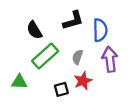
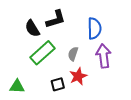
black L-shape: (73, 20) -> (56, 19), moved
green triangle: (19, 82) -> (17, 86), moved

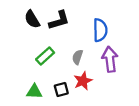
black semicircle: (32, 28) -> (32, 19), moved
green rectangle: (42, 53) -> (45, 56), size x0.7
green triangle: (17, 86) -> (34, 92), moved

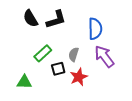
purple arrow: (110, 59) -> (104, 56), turned -30
black square: (61, 89) -> (58, 69), moved
green triangle: (34, 92) -> (24, 82), moved

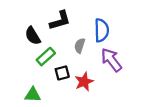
black semicircle: (31, 18) -> (33, 36), moved
gray semicircle: (74, 54) -> (80, 46), moved
green triangle: (24, 82) -> (33, 95), moved

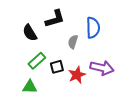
green rectangle: (46, 57) -> (37, 61), moved
purple arrow: (111, 60) -> (102, 68), moved, turned 140

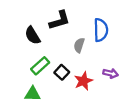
black square: (57, 67) -> (62, 72), turned -32
purple arrow: (102, 68) -> (111, 73), size x0.6

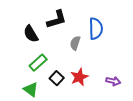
black square: (62, 72) -> (57, 78), moved
purple arrow: (111, 73) -> (113, 81), moved
green triangle: (33, 94) -> (31, 89), turned 35

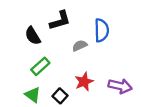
gray semicircle: (75, 43) -> (80, 46), turned 48
black square: (57, 78) -> (60, 96), moved
purple arrow: (113, 81) -> (120, 86), size x1.5

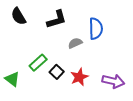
black semicircle: (33, 36) -> (18, 16), moved
green triangle: (33, 95) -> (12, 79), moved
black square: (60, 96) -> (57, 72), moved

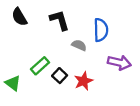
black L-shape: (57, 19) -> (60, 20), turned -90
gray semicircle: (75, 43) -> (79, 45), turned 48
purple arrow: (113, 81) -> (119, 63), moved

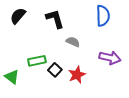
black semicircle: (19, 17) -> (18, 16), turned 72
blue semicircle: (101, 30) -> (103, 16), moved
green rectangle: (40, 66) -> (37, 61), turned 30

